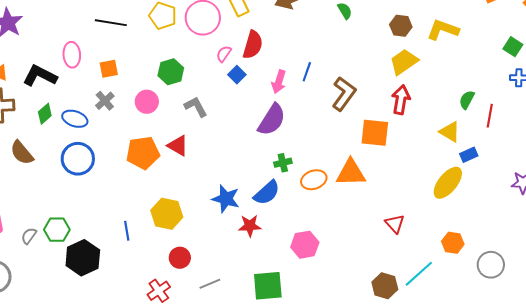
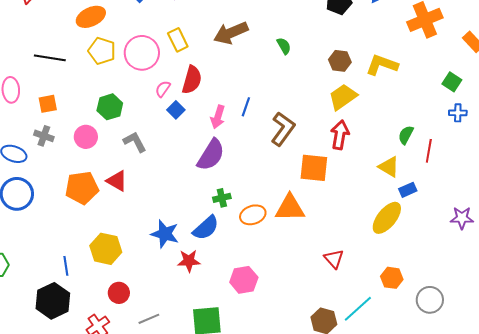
gray cross: (105, 101) -> (44, 136), turned -30
black hexagon: (83, 258) -> (53, 301), moved

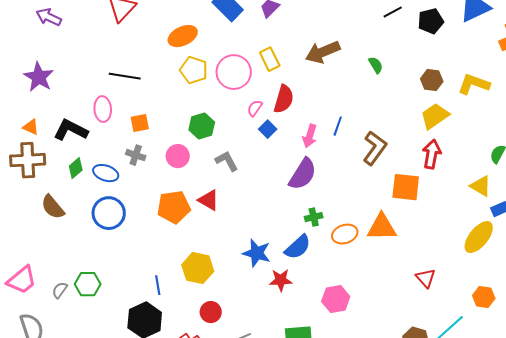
black line: (50, 58) -> (125, 76), moved

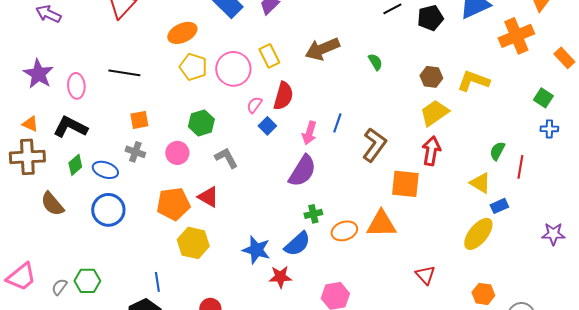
pink ellipse: (103, 109) -> (76, 86), moved
yellow hexagon: (198, 268) -> (193, 243), moved

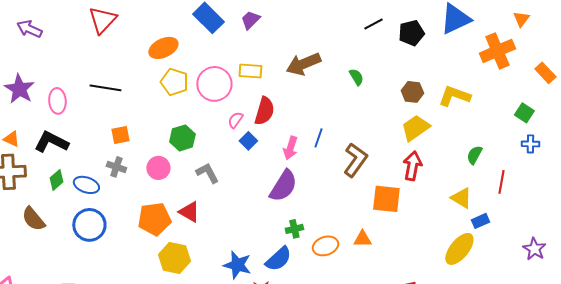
yellow rectangle: (269, 56) -> (250, 71), turned -60
green semicircle: (497, 151) -> (474, 155), moved
orange triangle: (381, 224) -> (362, 239), size x0.6
purple star: (553, 234) -> (534, 249), turned 30

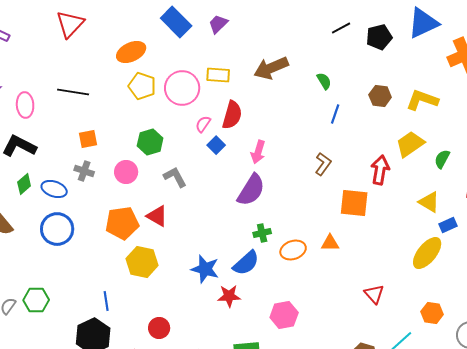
yellow trapezoid: (415, 128) -> (410, 144), moved
blue line: (318, 138) -> (335, 114), moved
brown L-shape: (355, 160) -> (323, 164), size x0.7

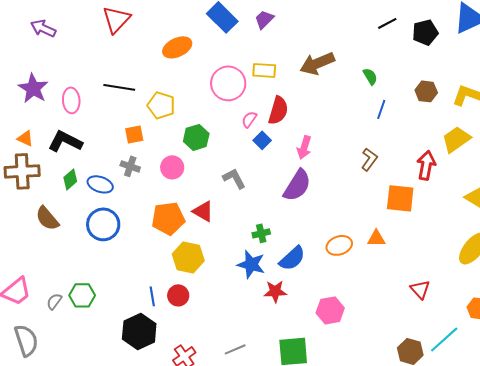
yellow pentagon: (142, 86) -> (161, 105), moved
gray L-shape: (175, 177) -> (234, 178), moved
green cross: (262, 233) -> (261, 233), moved
red circle: (159, 328) -> (178, 295), moved

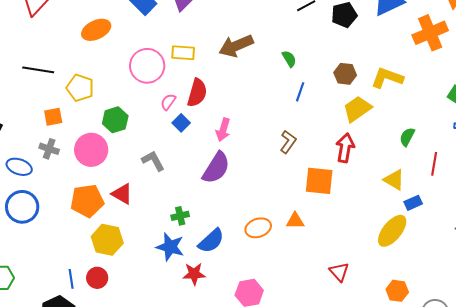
yellow trapezoid: (456, 139) -> (357, 109), moved
pink circle: (172, 167) -> (91, 150), size x1.4

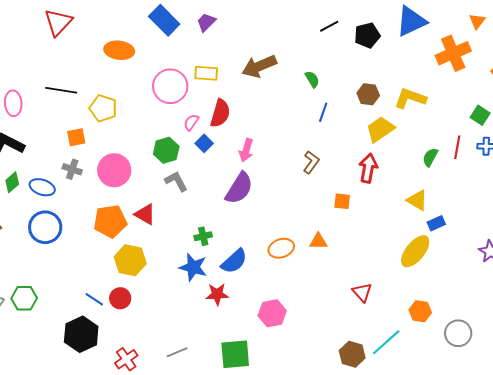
orange ellipse: (96, 30) -> (119, 50), turned 32
green hexagon: (115, 120) -> (166, 150), moved
red line: (434, 164) -> (457, 147), moved
orange square: (319, 181) -> (342, 201), size x0.6
blue line: (71, 279) -> (94, 299), turned -48

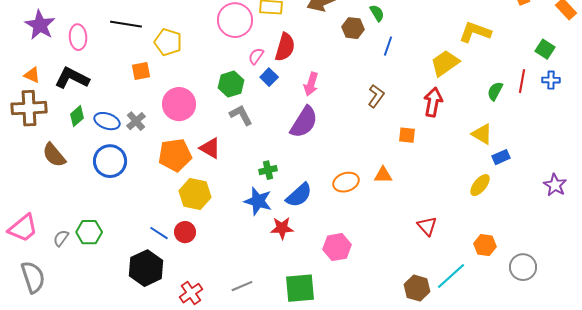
brown hexagon: (368, 94) -> (353, 28), moved
gray cross: (72, 169) -> (136, 121), moved, turned 30
yellow ellipse: (415, 251) -> (480, 185), size x0.7

